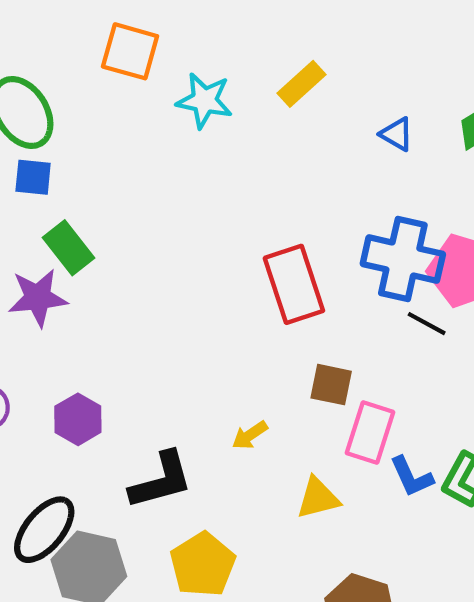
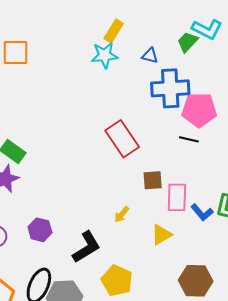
yellow rectangle: (302, 84) -> (114, 31), moved
cyan star: (204, 101) -> (105, 55), moved
blue cross: (403, 259) -> (170, 88), moved

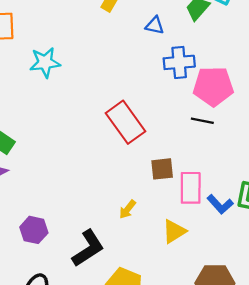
cyan star: (105, 55) -> (45, 62), moved
blue cross: (170, 88) -> (179, 62), size x0.7

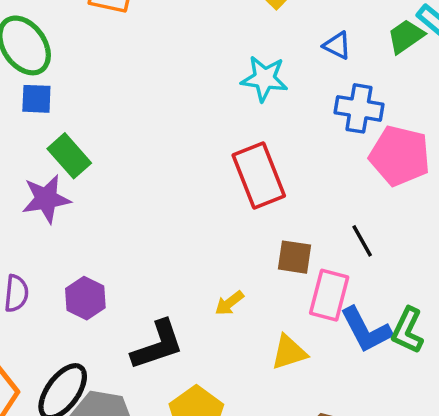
cyan star: (45, 62) -> (264, 79), moved
black line: (202, 121) -> (362, 241), moved, turned 35
blue L-shape: (220, 204) -> (366, 330), size x1.4

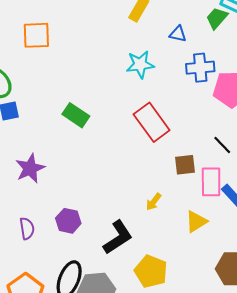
green rectangle: (69, 156) -> (76, 115), moved

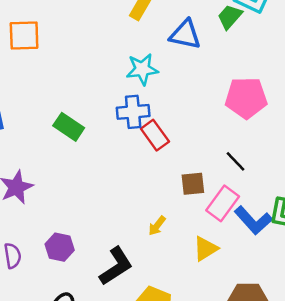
blue triangle: (178, 34) -> (185, 35), size x1.6
blue cross: (200, 68) -> (133, 112), moved
red rectangle: (152, 122) -> (155, 135), size x0.7
pink rectangle: (211, 182) -> (223, 203), turned 36

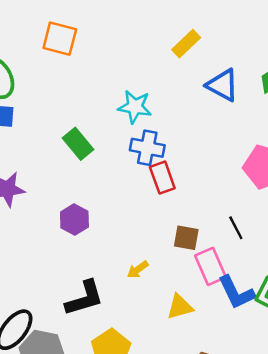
cyan star: (142, 69) -> (135, 107), moved
pink rectangle: (223, 203) -> (210, 266), turned -76
purple hexagon: (60, 247) -> (74, 219), moved

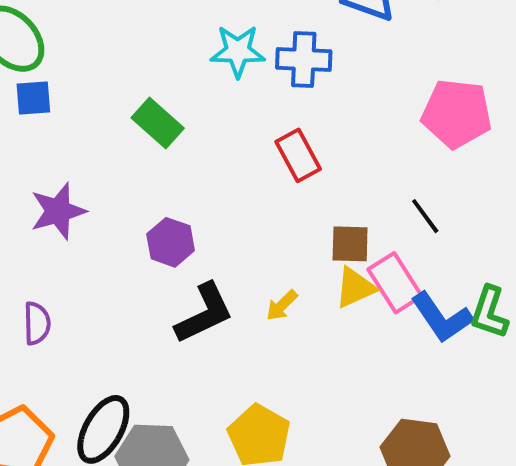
blue cross: (147, 148) -> (304, 60), moved
black L-shape: (84, 298) -> (204, 313), moved
yellow triangle: (180, 307) -> (355, 288), moved

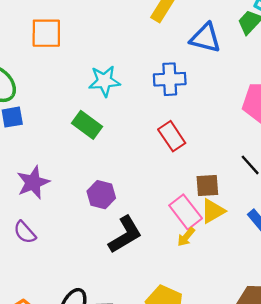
cyan star: (238, 51) -> (104, 81), moved
pink rectangle: (395, 283) -> (186, 212), moved
yellow arrow: (282, 305) -> (186, 237), moved
purple semicircle: (37, 323) -> (25, 232), moved, turned 145

